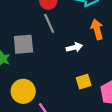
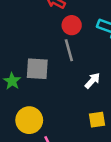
white arrow: (74, 47) -> (92, 81), turned -42

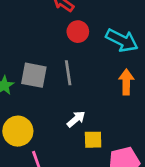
gray line: (69, 50) -> (68, 73), moved
white arrow: (92, 81) -> (76, 119), moved

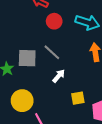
gray line: (68, 73) -> (52, 52), turned -30
white arrow: (76, 119) -> (59, 76), moved

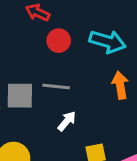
gray line: (52, 52) -> (56, 86), turned -36

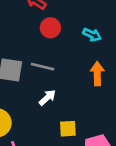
cyan arrow: (108, 42) -> (92, 35), size x0.6

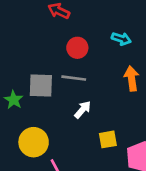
red circle: (50, 28) -> (77, 48), moved

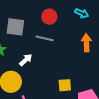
gray square: (41, 86) -> (15, 27), moved
white arrow: (83, 110) -> (26, 60), moved

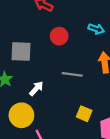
gray line: (45, 38) -> (72, 74), moved
yellow square: (65, 85) -> (84, 114), turned 32

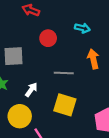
yellow square: (84, 114) -> (65, 105), moved, size x1.5

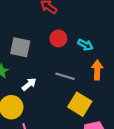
cyan arrow: (82, 28) -> (85, 45), moved
yellow square: (65, 105) -> (80, 104), moved

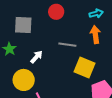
cyan arrow: (85, 45) -> (96, 13), moved, turned -32

